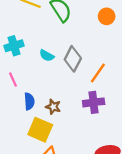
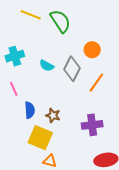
orange circle: (107, 16) -> (92, 50), moved
purple cross: (94, 102) -> (92, 125), moved

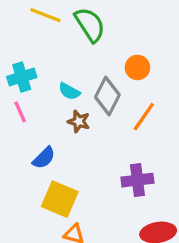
pink line: (14, 89) -> (20, 112), moved
blue semicircle: (30, 110) -> (44, 158), turned 49
brown star: (53, 115) -> (79, 121), moved

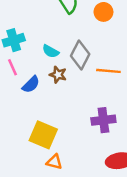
orange circle: (137, 67) -> (103, 12), moved
orange line: (144, 117) -> (108, 71), turned 60
blue semicircle: (44, 158) -> (31, 84), moved

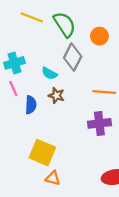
gray diamond: (80, 55) -> (73, 57), moved
blue semicircle: (31, 84) -> (31, 105), turned -42
purple cross: (103, 120) -> (99, 123), moved

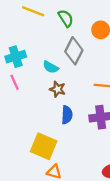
green semicircle: (65, 24) -> (66, 18), size x0.7
blue semicircle: (31, 105) -> (67, 115), moved

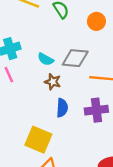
gray diamond: (74, 51) -> (75, 58), moved, turned 68

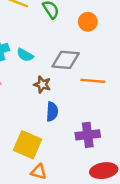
cyan semicircle: (46, 59) -> (25, 55), moved
purple cross: (96, 110) -> (88, 135), moved

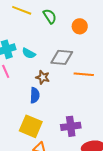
blue semicircle: (52, 112) -> (35, 95), moved
purple cross: (88, 135) -> (71, 126), moved

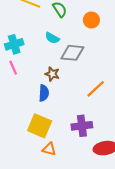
cyan semicircle: (29, 53) -> (52, 38), moved
orange line: (84, 74) -> (96, 89), moved, turned -48

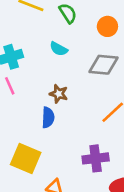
gray diamond: (72, 53) -> (104, 65), moved
yellow square: (40, 126) -> (26, 158), moved

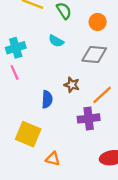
brown star: (59, 94) -> (72, 85), moved
purple cross: (96, 158) -> (89, 118), moved

